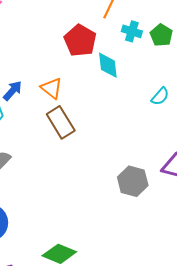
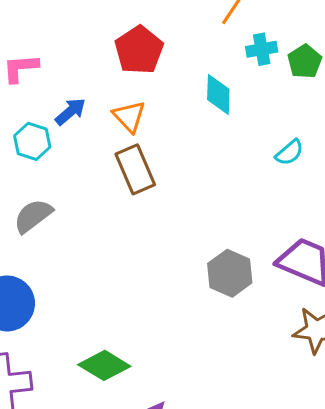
cyan cross: (132, 31) -> (262, 49), turned -36
red pentagon: (80, 40) -> (139, 50), moved

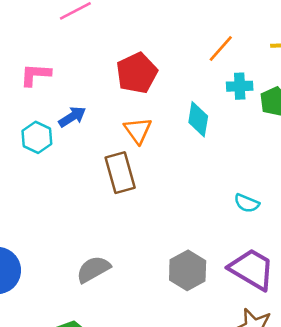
orange triangle: (129, 116) -> (138, 130), moved
cyan semicircle: (289, 153) -> (247, 203), moved, turned 55
gray semicircle: (33, 216) -> (93, 269), moved

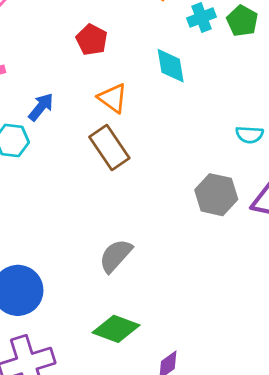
red pentagon: (137, 73) -> (92, 40), size x0.7
gray hexagon: (188, 270) -> (216, 195), moved

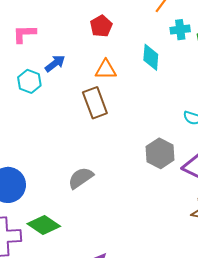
orange triangle: (113, 98) -> (106, 70), turned -50
green diamond: (116, 329) -> (44, 225), moved

